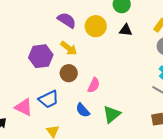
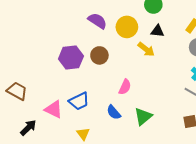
yellow arrow: (69, 48) -> (146, 49), moved
brown circle: (69, 73) -> (99, 55), moved

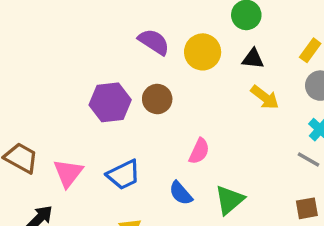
yellow arrow: (146, 49) -> (265, 97), moved
pink triangle: (54, 109) -> (68, 173), moved, turned 42

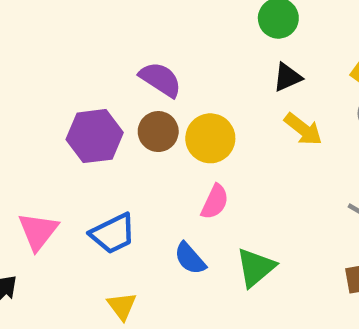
purple semicircle: (154, 42) -> (160, 79), moved
yellow circle: (203, 52) -> (210, 138), moved
black triangle: (253, 59) -> (287, 77), turned -30

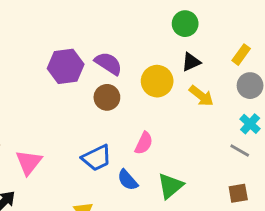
purple hexagon: (95, 136) -> (66, 66), moved
yellow circle: (210, 138) -> (157, 81), moved
blue trapezoid: (113, 234) -> (97, 158), moved

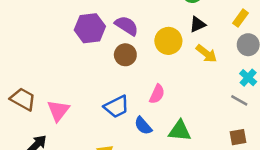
green triangle: (170, 186) -> (180, 131), turned 45

